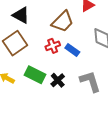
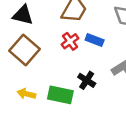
green rectangle: (35, 75) -> (60, 95), moved

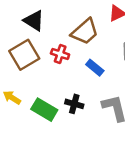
red cross: (70, 41) -> (60, 54), moved, turned 36
black cross: (87, 80) -> (74, 104), turned -36

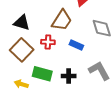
green rectangle: (44, 110) -> (42, 74), moved

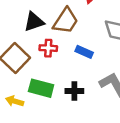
black triangle: (22, 23) -> (34, 22), moved, turned -36

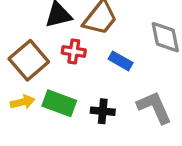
yellow arrow: (15, 101) -> (23, 102), moved, turned 144

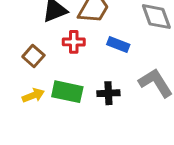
brown square: (29, 60) -> (33, 56), size x0.6

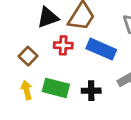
blue rectangle: (118, 44) -> (101, 49), size x1.5
yellow arrow: (33, 95) -> (27, 90), turned -84

